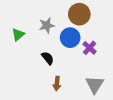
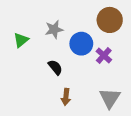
brown circle: (79, 14) -> (110, 20), moved

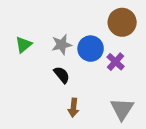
gray star: (54, 29) -> (62, 45), moved

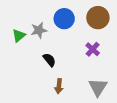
gray star: (62, 45) -> (39, 30), moved
blue circle: (91, 49) -> (64, 19), moved

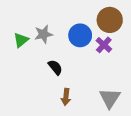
blue circle: (64, 19) -> (80, 35), moved
purple cross: (93, 49) -> (104, 45), moved

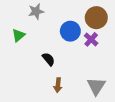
gray star: (43, 34) -> (36, 11), moved

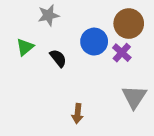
black semicircle: (49, 59) -> (58, 58), moved
gray triangle: (96, 86) -> (134, 97), moved

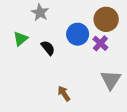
gray star: (48, 15) -> (40, 12), turned -30
brown arrow: (77, 113) -> (64, 94), turned 140

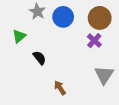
blue circle: (78, 34) -> (63, 17), moved
black semicircle: (48, 48) -> (39, 58), moved

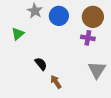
purple cross: (94, 41) -> (88, 38), turned -32
black semicircle: (39, 58) -> (41, 64), moved

